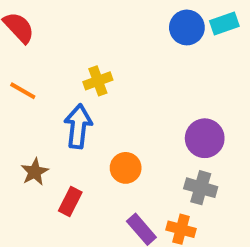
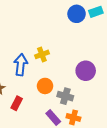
yellow cross: (98, 81) -> (42, 54), moved
gray cross: (201, 188) -> (65, 96), moved

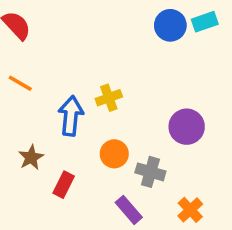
orange cross: (73, 117) -> (190, 210), moved, turned 32

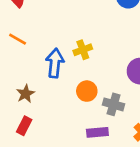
red rectangle: (64, 185) -> (24, 126), moved
purple rectangle: (129, 210) -> (97, 132), turned -54

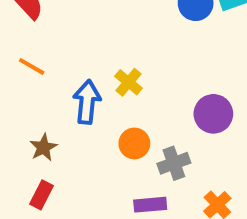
yellow cross: (83, 50) -> (128, 82), turned -30
gray cross: (113, 104) -> (174, 163), turned -36

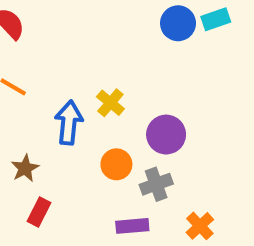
purple circle: (213, 114) -> (166, 135), moved
red rectangle: (41, 195) -> (39, 212), moved

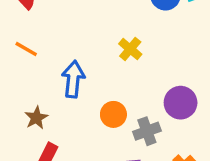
yellow cross: (110, 103) -> (130, 49), moved
purple circle: (166, 135) -> (181, 103), moved

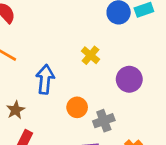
purple circle: (181, 103) -> (129, 79), moved

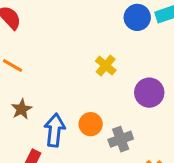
blue arrow: (45, 79) -> (55, 130), moved
brown star: (16, 110) -> (21, 109), moved

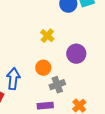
orange circle: (91, 124) -> (43, 68), moved

